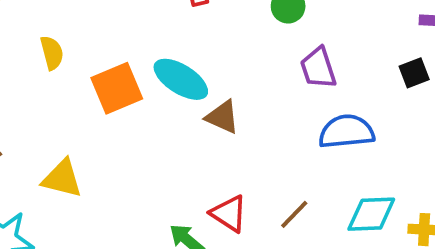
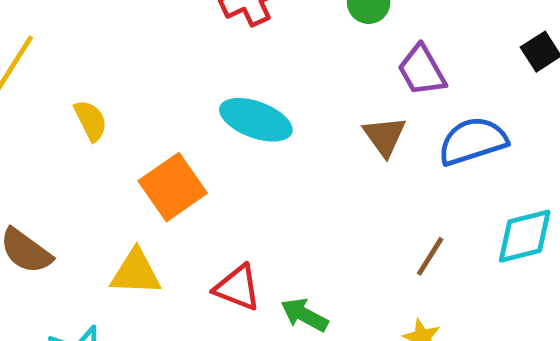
orange square: (117, 88) -> (173, 187), moved
brown triangle: (222, 117) -> (385, 136), moved, turned 42
red triangle: (229, 214) -> (237, 288), moved

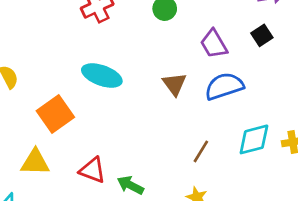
purple trapezoid: (422, 70) -> (214, 44), moved

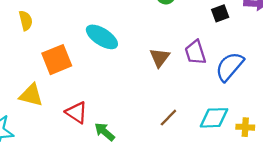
black square: (262, 35) -> (220, 13), moved
purple trapezoid: (214, 44) -> (195, 52), moved
blue semicircle: (224, 86) -> (230, 67), moved, turned -44

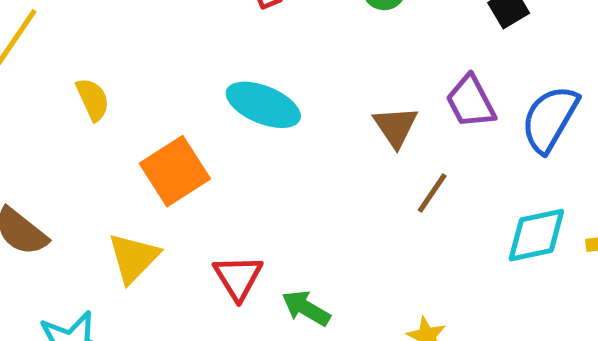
yellow triangle: (31, 95) -> (134, 258), turned -50
red triangle: (76, 112) -> (238, 277), turned 35
brown line: (168, 118) -> (432, 193), moved

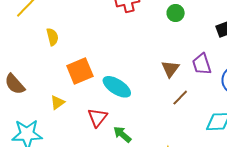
cyan ellipse: (263, 105) -> (117, 87), moved
yellow triangle: (134, 258) -> (57, 102), size x0.7

